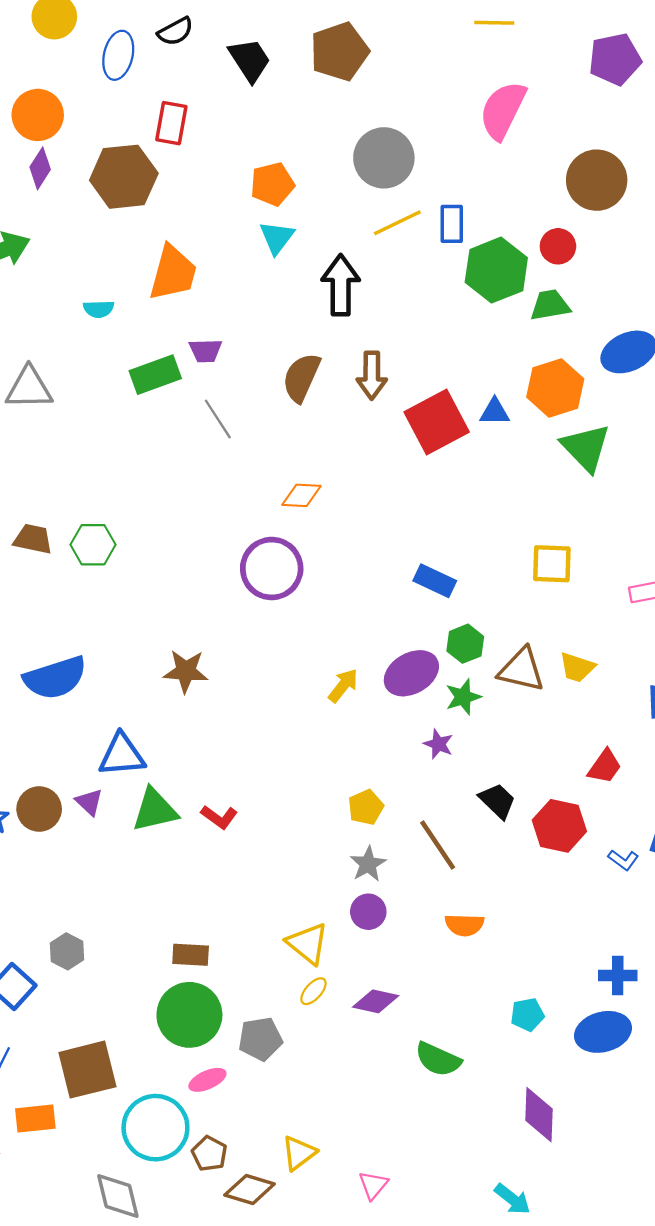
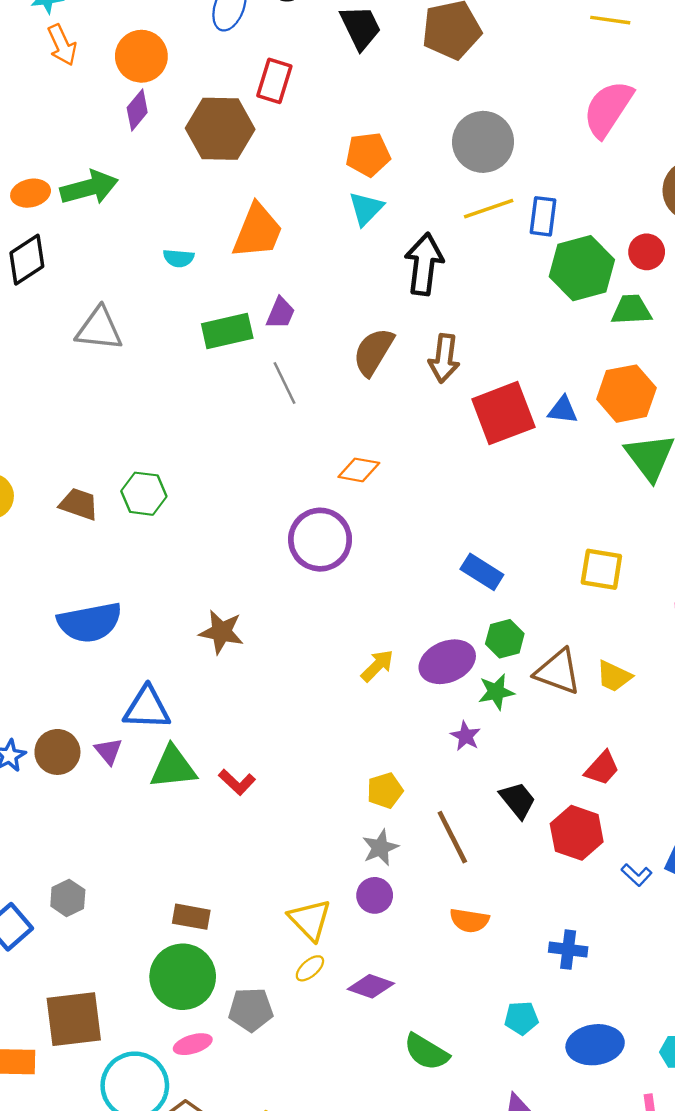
purple trapezoid: (206, 351) -> (281, 313), turned -72
brown trapezoid: (33, 539) -> (79, 504), moved
red trapezoid: (605, 767) -> (602, 768), moved
blue cross: (618, 975) -> (568, 950), moved

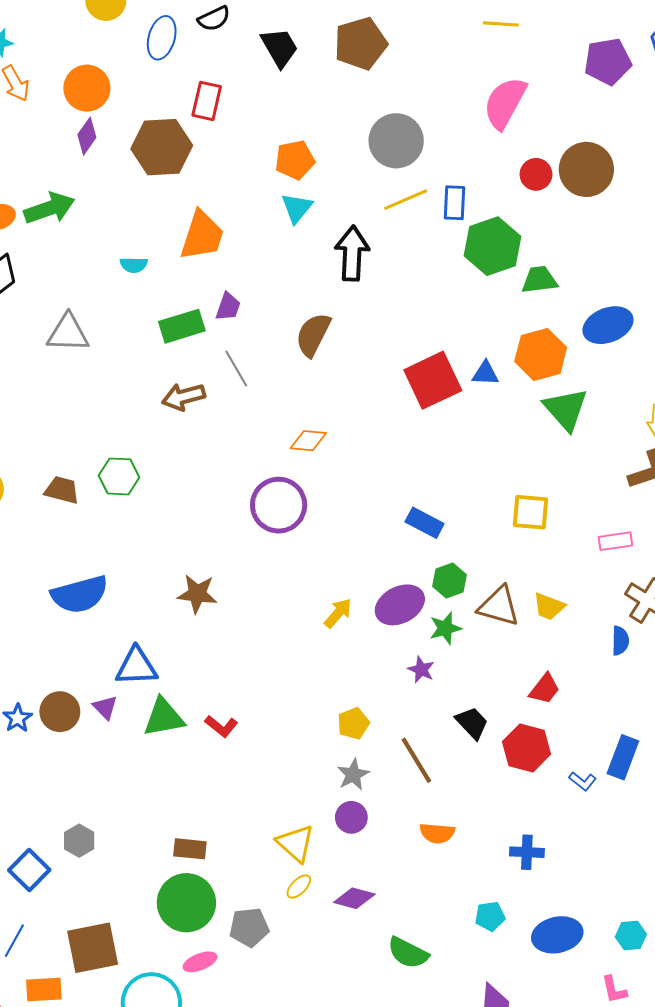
red circle: (647, 252) -> (536, 174), moved
brown arrow: (444, 358) -> (183, 397), moved, turned 72

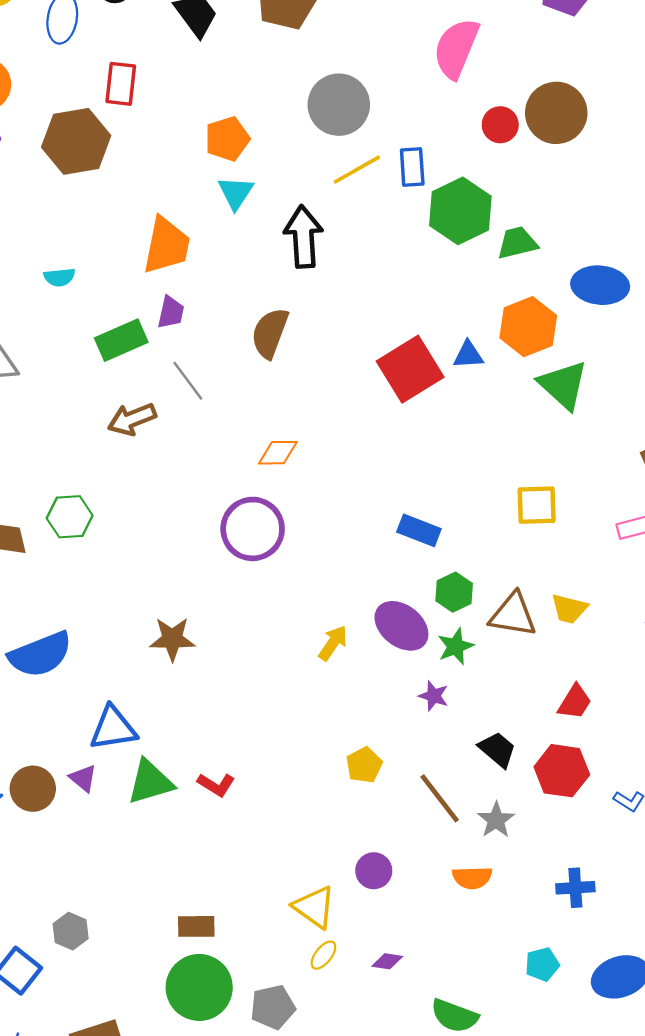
orange trapezoid: (202, 236) -> (166, 246), moved
blue ellipse: (608, 325) -> (600, 285), turned 33
purple ellipse: (400, 605) -> (401, 626), turned 72
gray star: (353, 775) -> (496, 820), moved
purple diamond: (354, 898) -> (387, 961), size x0.7

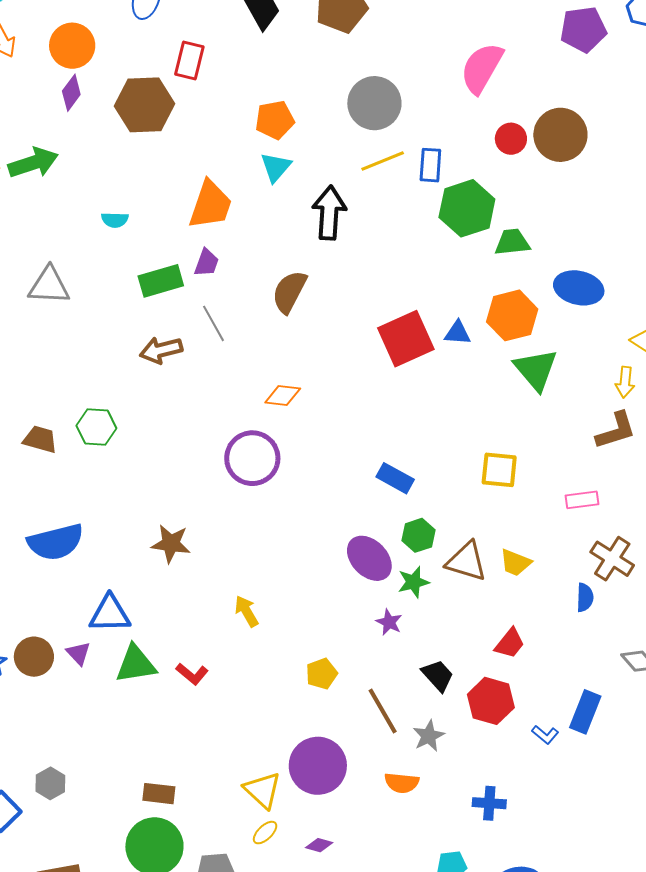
yellow arrow: (333, 643) -> (246, 611), moved, turned -72
purple circle: (374, 871) -> (318, 766), size x1.8

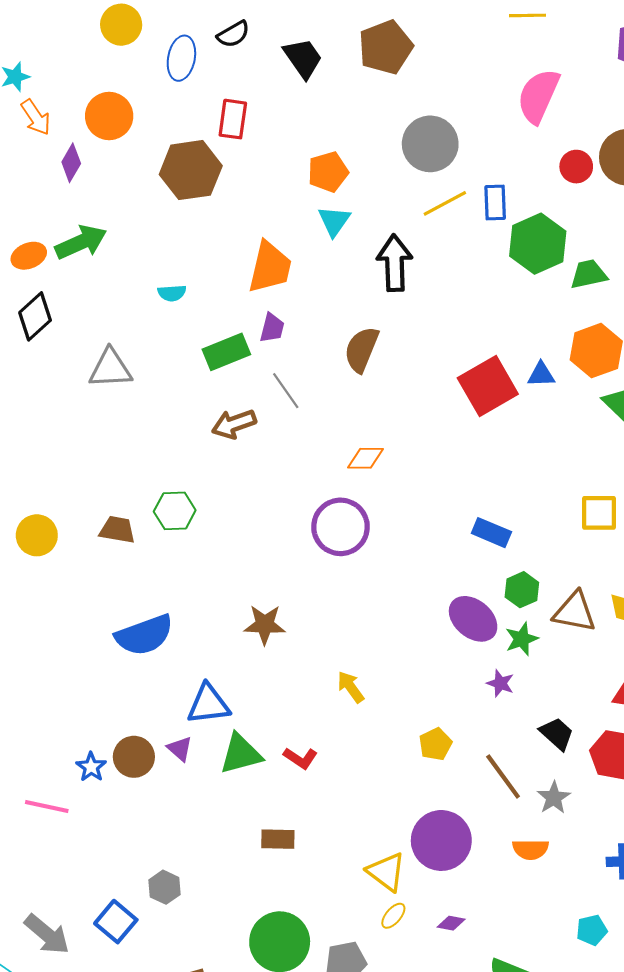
purple diamond: (71, 93) -> (71, 163), moved
brown rectangle: (159, 794) -> (278, 839), moved

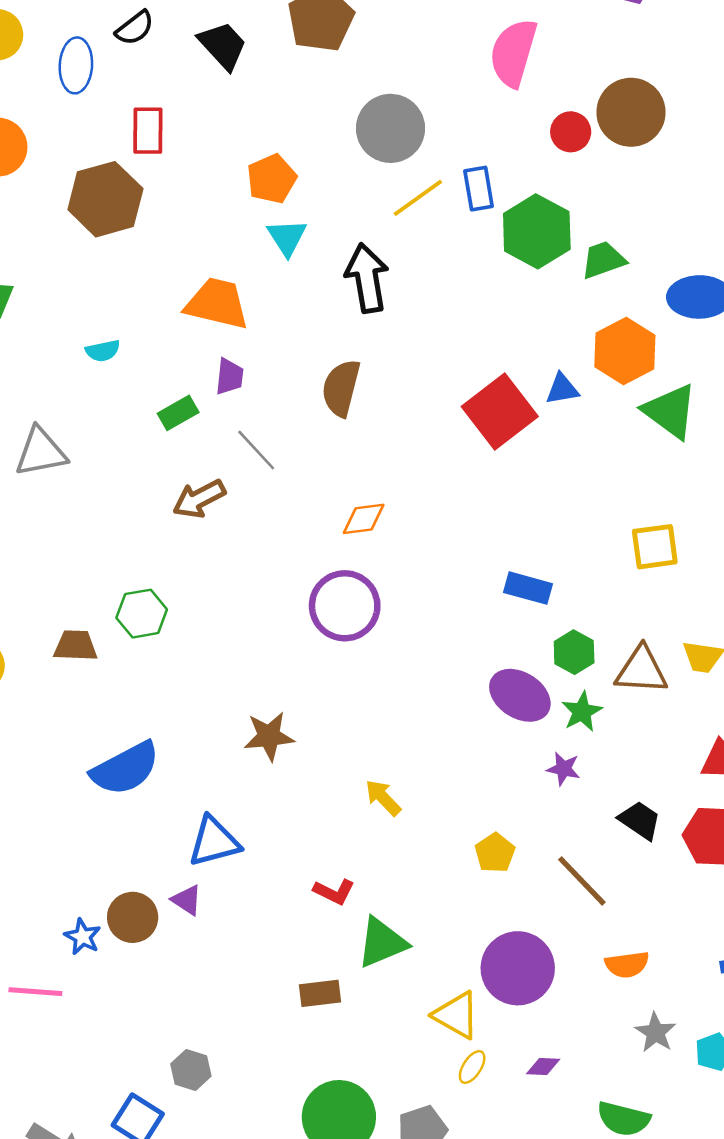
orange trapezoid: (270, 267) -> (217, 304), turned -82
green rectangle: (226, 352) -> (178, 413), size x0.7
green triangle: (241, 754) -> (382, 943), moved
gray star: (554, 798) -> (655, 1032), moved

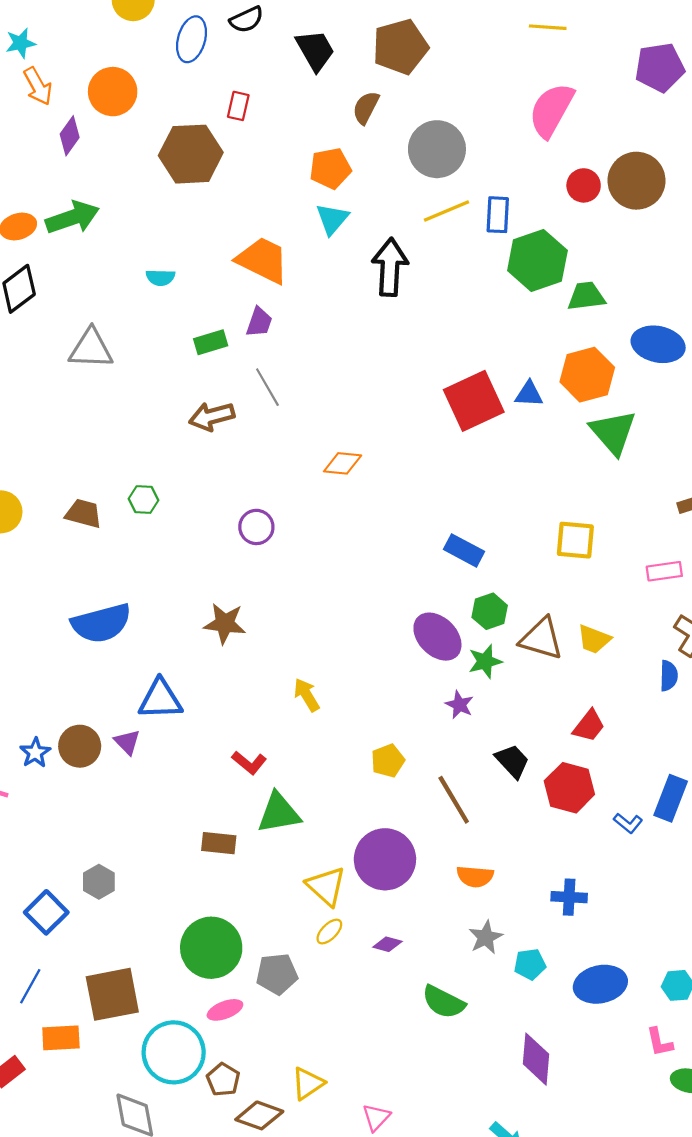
red rectangle: (148, 131) -> (238, 106), size x0.7
brown semicircle: (341, 388) -> (366, 108), moved, size x0.7
purple circle: (345, 606) -> (256, 527), moved, size x0.6
green hexagon: (142, 614) -> (143, 500), size x0.7

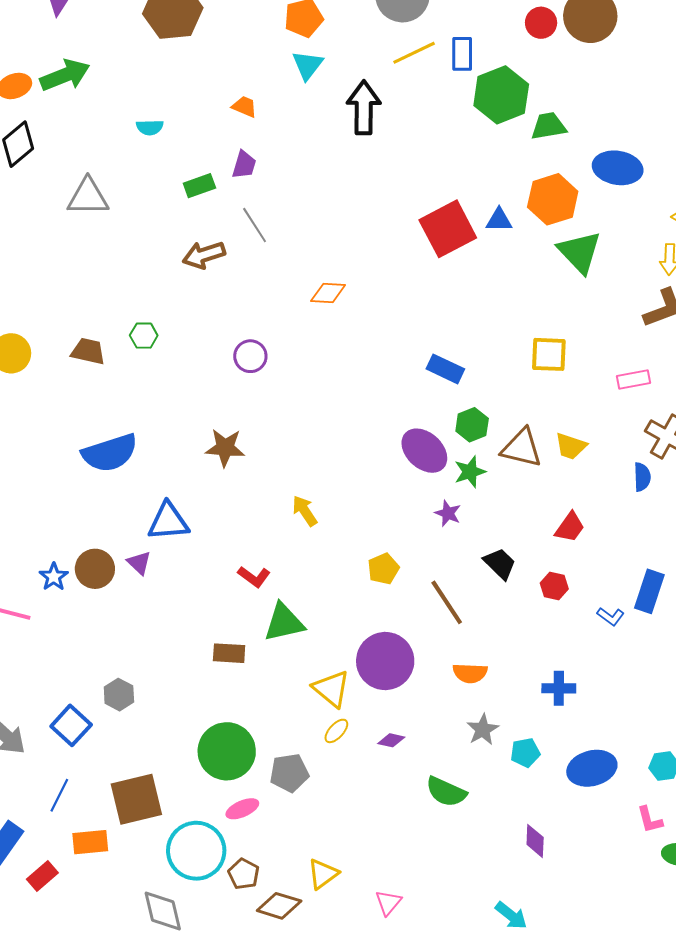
orange trapezoid: (263, 260) -> (244, 107), size x0.5
red hexagon: (569, 788) -> (554, 586), size x0.6
purple diamond: (536, 1059) -> (535, 841), size x0.7

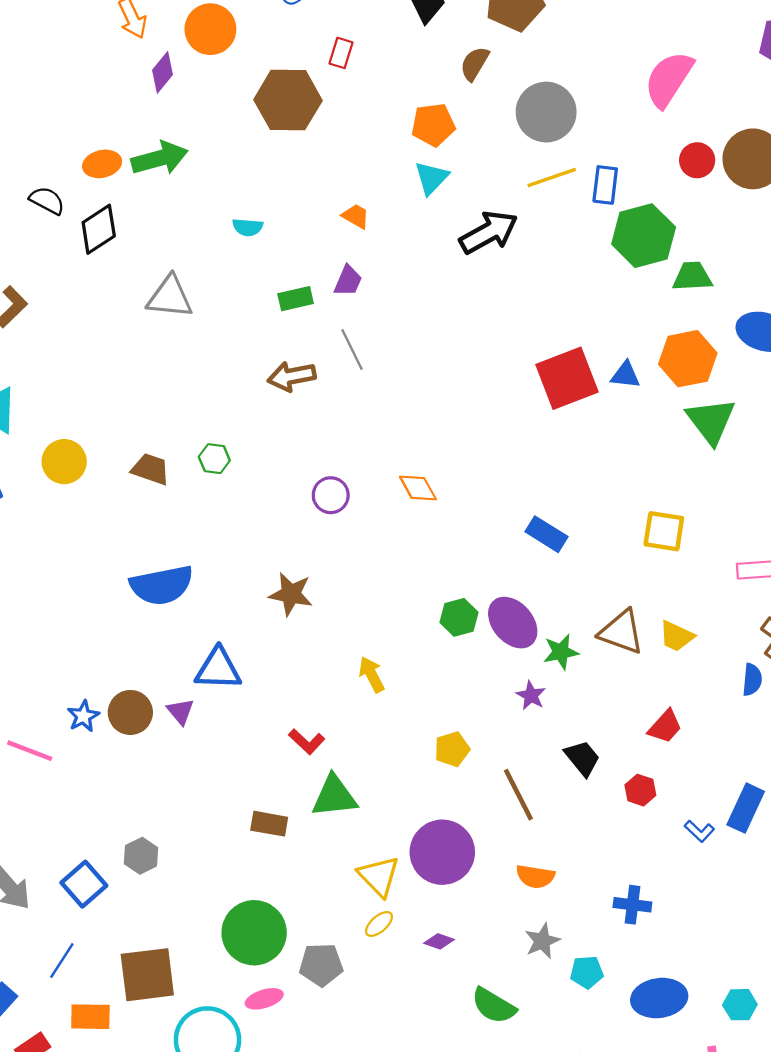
black arrow: (364, 108) -> (489, 232), turned 54
orange diamond: (328, 293) -> (418, 488), moved, turned 51
green hexagon: (472, 425) -> (459, 617), moved

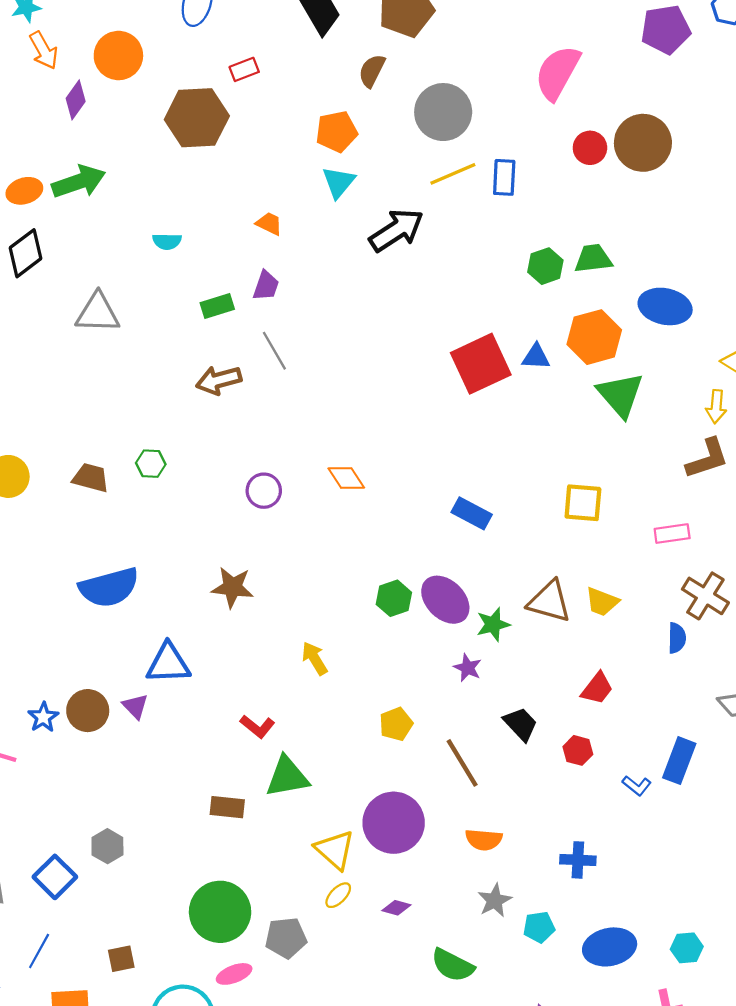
red rectangle: (341, 53) -> (244, 69), turned 56
green hexagon: (644, 236) -> (545, 266), moved, size x0.6
brown square: (147, 975) -> (121, 959), size x0.5

